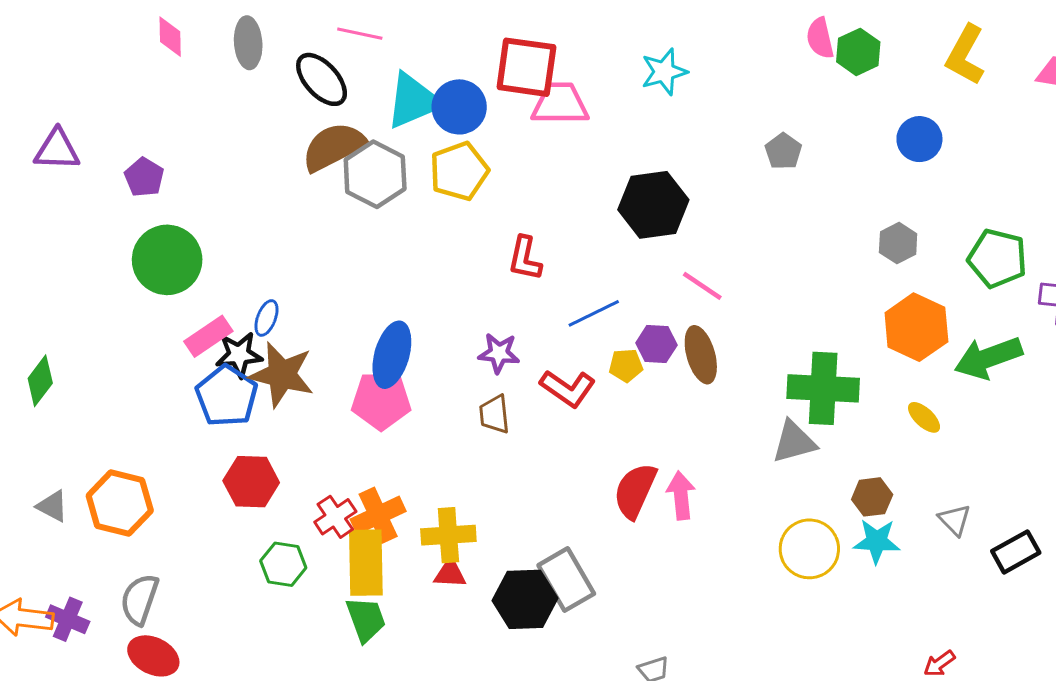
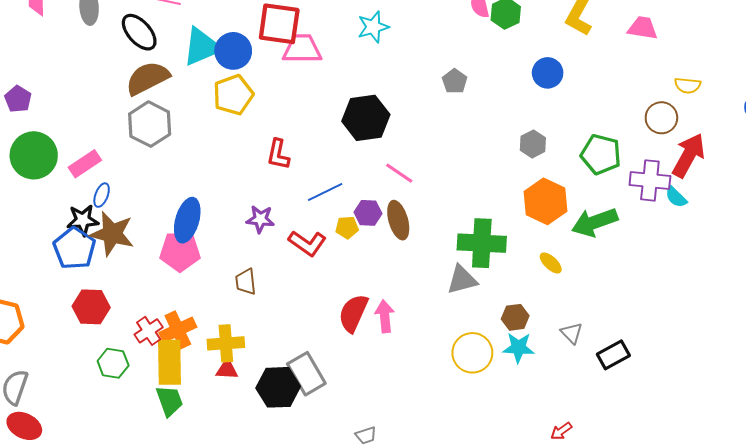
gray hexagon: (375, 174) -> (150, 124), moved
pink rectangle: (208, 336) -> (85, 164), moved
brown trapezoid: (494, 414) -> (246, 282), moved

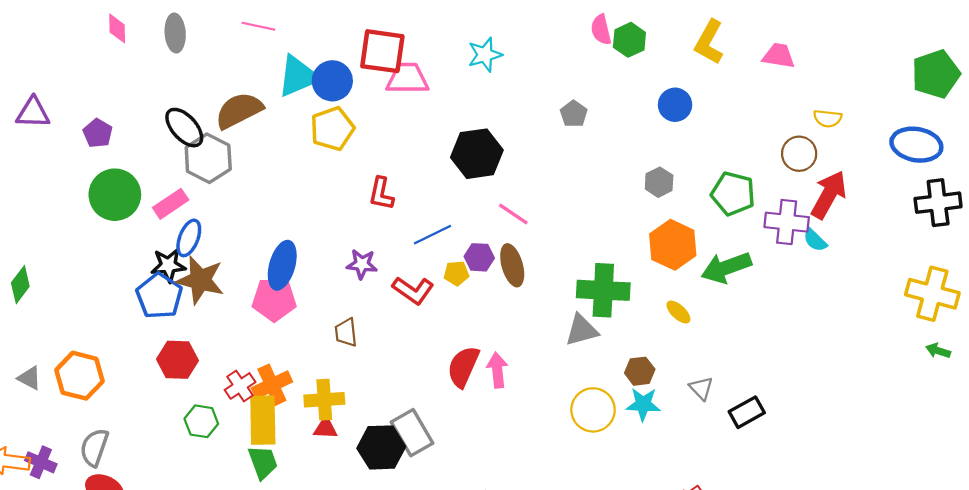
black ellipse: (139, 32) -> (184, 128), moved
gray hexagon: (150, 124) -> (208, 158), moved
blue ellipse: (102, 195) -> (189, 238), size x1.4

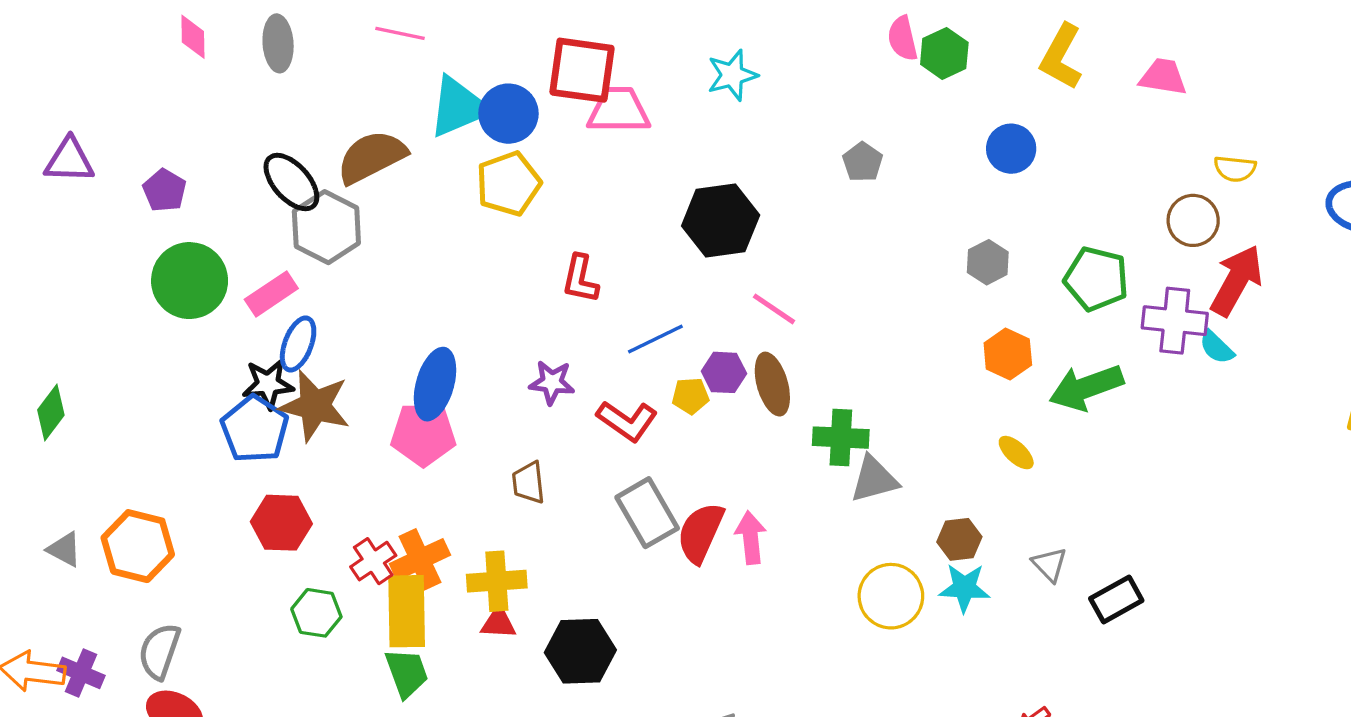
orange hexagon: (673, 245) -> (1008, 354), size x0.7
green cross: (603, 290) -> (841, 438), moved, size x0.7
gray rectangle: (412, 433) -> (647, 513), moved

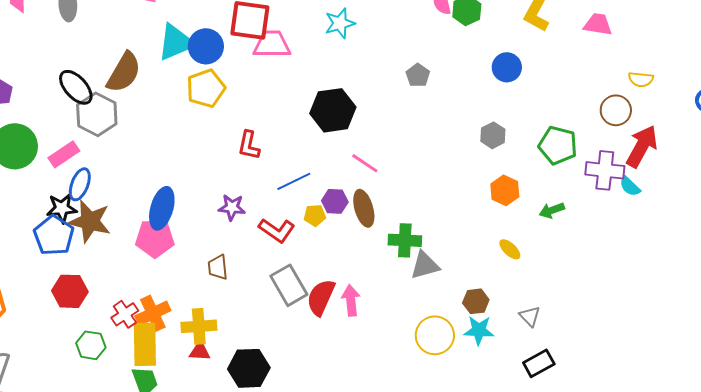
brown semicircle: (372, 157) -> (124, 72), turned 147
green arrow: (1086, 387) -> (552, 210), size x0.6
black rectangle: (1116, 599) -> (539, 363), moved

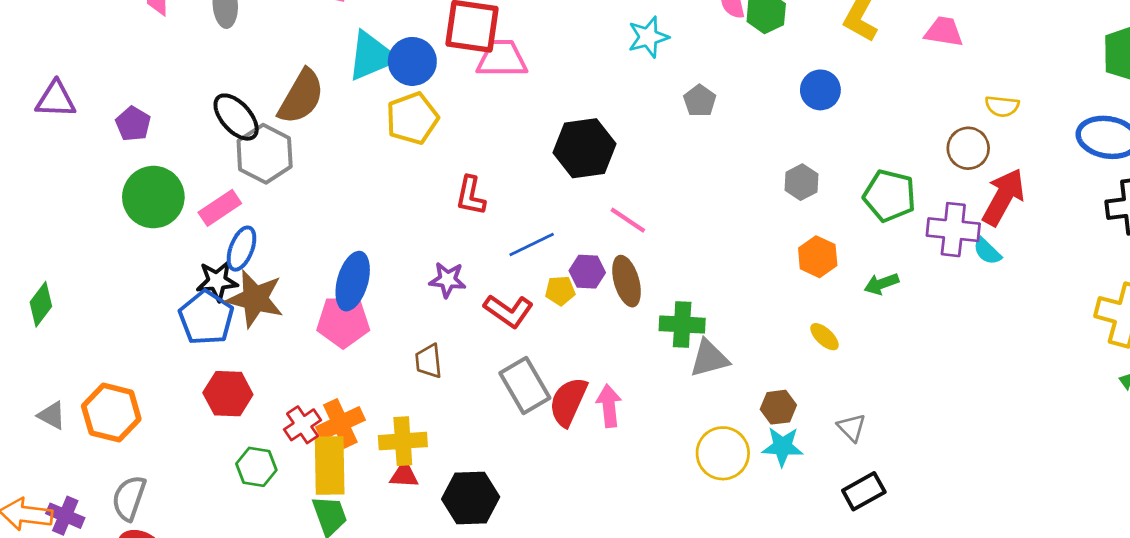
cyan star: (340, 23) -> (648, 37), moved

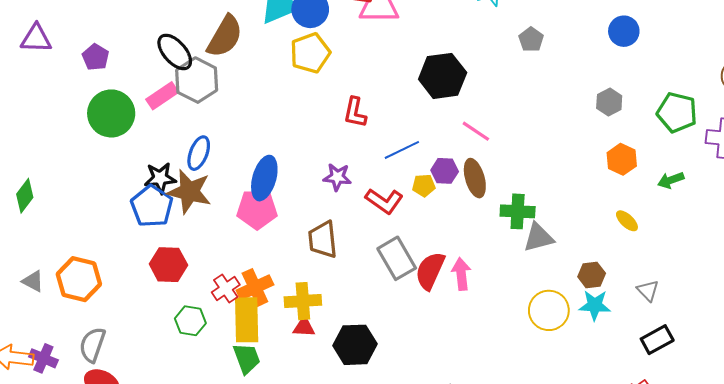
pink rectangle: (220, 208) -> (162, 96), moved
blue ellipse: (241, 249) -> (199, 153), moved
brown trapezoid: (429, 361) -> (323, 240), size x1.4

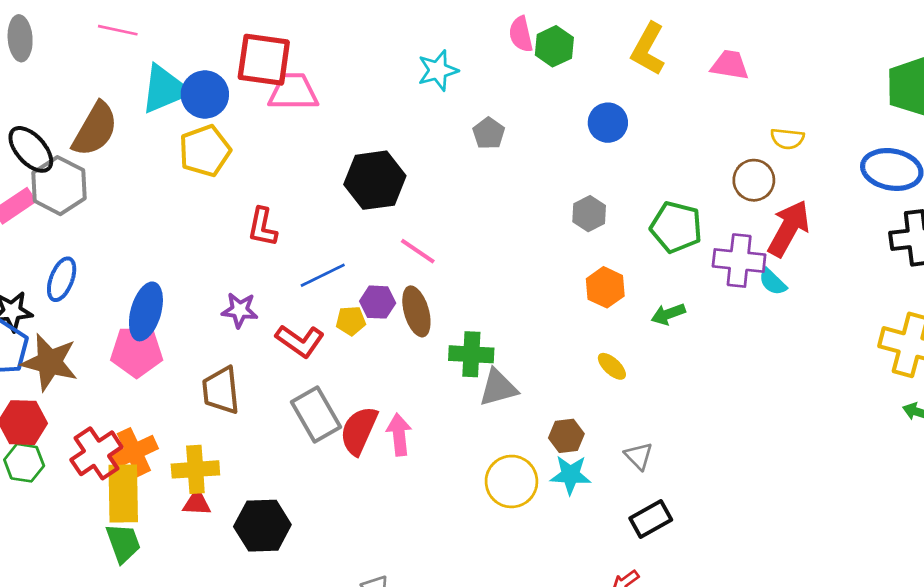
brown star: (189, 192) -> (50, 362), moved
red cross: (226, 289) -> (96, 453), size x1.4
green hexagon: (190, 321) -> (24, 463), moved

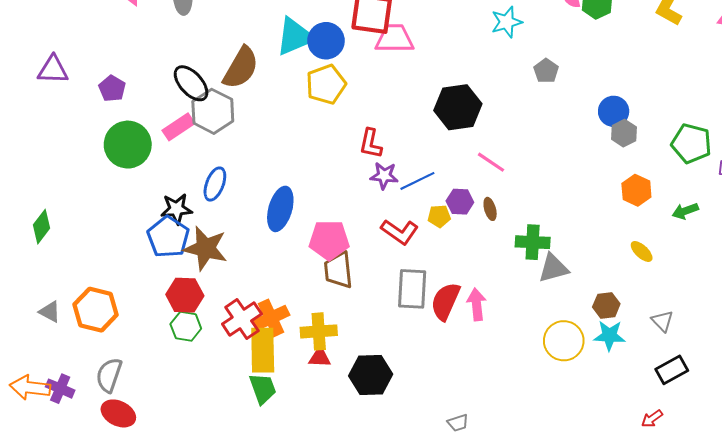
blue circle: (608, 123) -> (614, 111), moved
purple star: (240, 310) -> (384, 176), moved
brown ellipse: (416, 311) -> (490, 209), size x0.6
pink pentagon: (137, 352) -> (329, 240), moved
gray rectangle: (316, 415) -> (412, 289), turned 33

